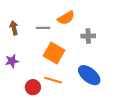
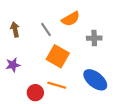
gray line: (43, 28) -> (46, 30), turned 56

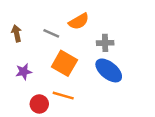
gray line: (46, 30) -> (51, 33), turned -32
purple star: (13, 65) -> (24, 72), moved
blue ellipse: (95, 80) -> (109, 70), moved

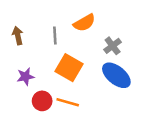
gray line: (51, 33) -> (55, 36), turned 63
gray cross: (105, 43) -> (113, 46), turned -35
red circle: (39, 104) -> (42, 101), moved

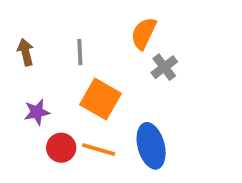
orange semicircle: (84, 23) -> (144, 33), moved, turned 145
blue ellipse: (116, 75) -> (151, 146), moved, turned 36

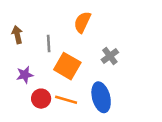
orange semicircle: (144, 33) -> (82, 22), moved
gray line: (80, 52) -> (49, 43), moved
gray cross: (164, 67) -> (110, 56), moved

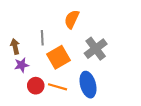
brown arrow: (17, 35) -> (15, 46), moved
gray cross: (110, 56) -> (96, 49), size x1.5
orange square: (67, 66) -> (59, 57), turned 30

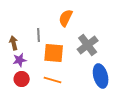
orange square: (59, 57) -> (54, 53), turned 35
blue ellipse: (88, 85) -> (101, 76), moved
red circle: (36, 86) -> (22, 79), moved

